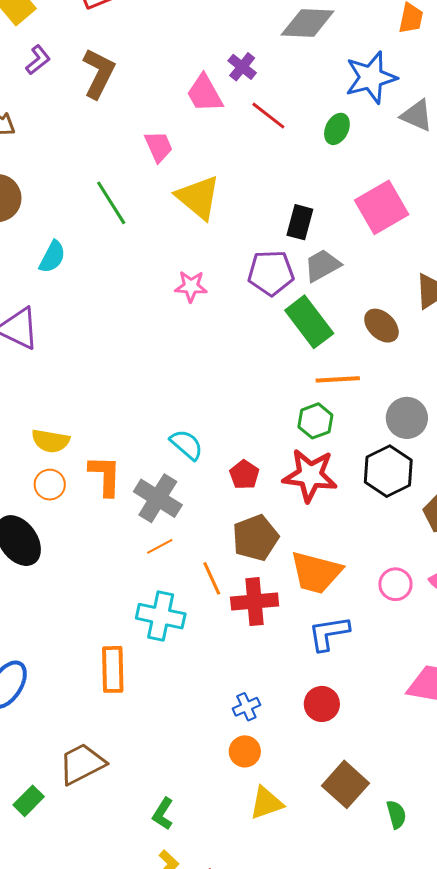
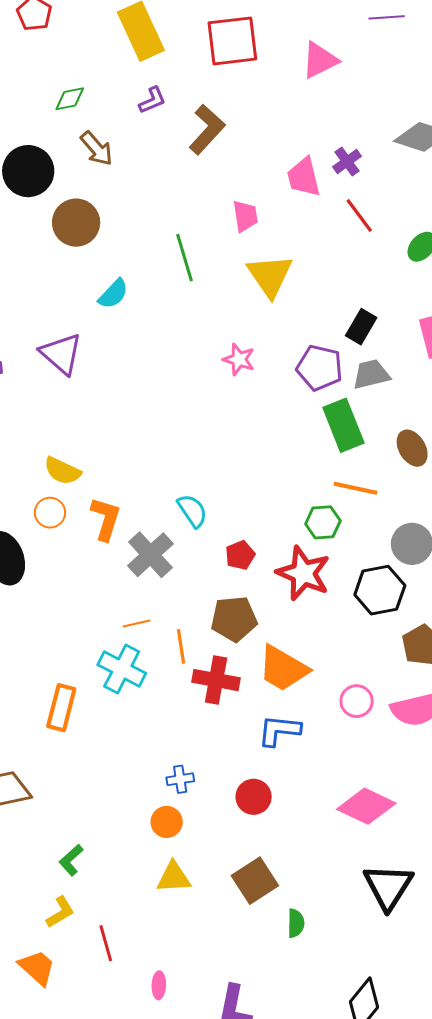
orange line: (160, 546) -> (137, 624), moved

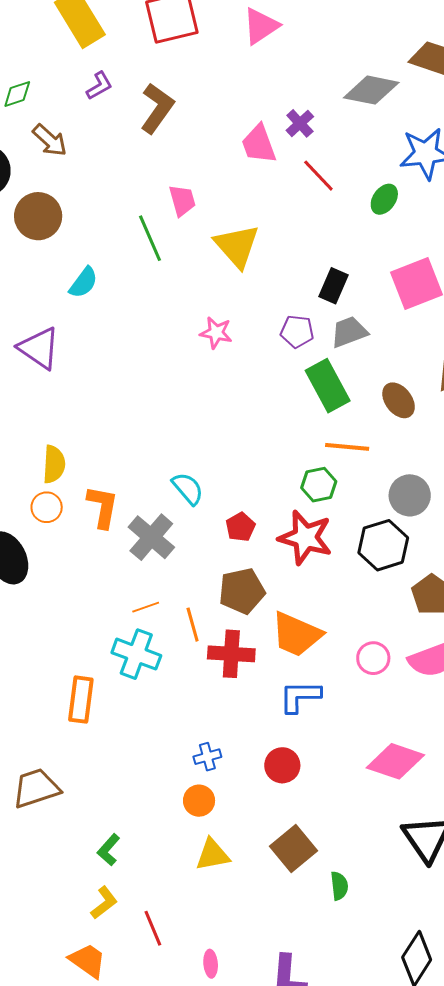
pink trapezoid: (245, 216) -> (182, 200), moved
purple pentagon: (320, 368) -> (297, 331), size x0.7
yellow semicircle: (62, 471) -> (54, 464), turned -105

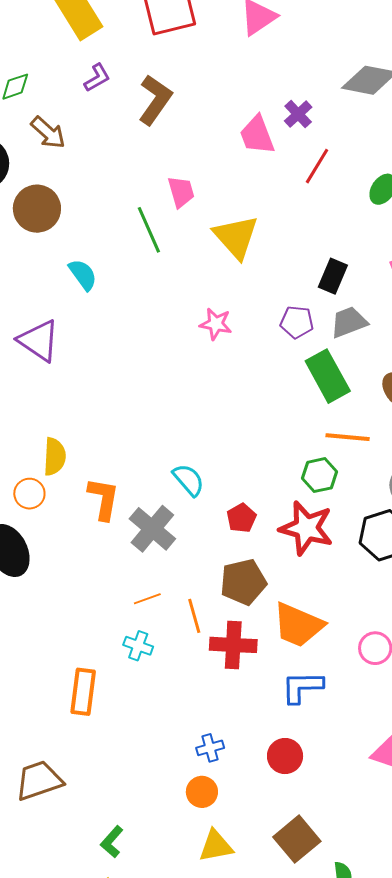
red line: (318, 176) -> (317, 166), turned 75
cyan semicircle: (84, 283) -> (83, 275), turned -72
orange circle: (47, 507) -> (29, 494), moved
cyan cross: (136, 654) -> (138, 646), size x0.6

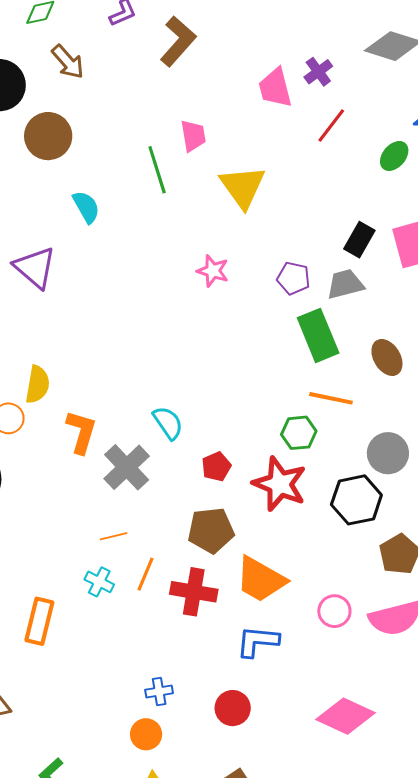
black rectangle: (333, 276) -> (359, 240), moved
orange line: (194, 616) -> (145, 574), moved, turned 32

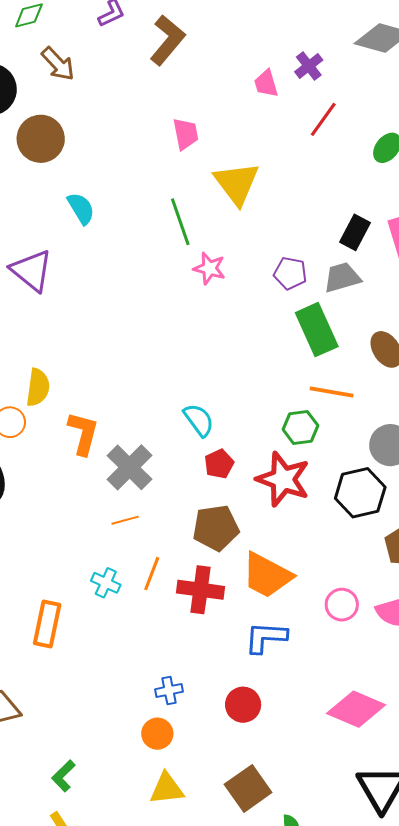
pink trapezoid: (275, 88) -> (266, 83), size x0.7
green line: (157, 170) -> (180, 222), moved
cyan semicircle: (168, 423) -> (199, 420), moved
orange line: (114, 536) -> (125, 520), moved

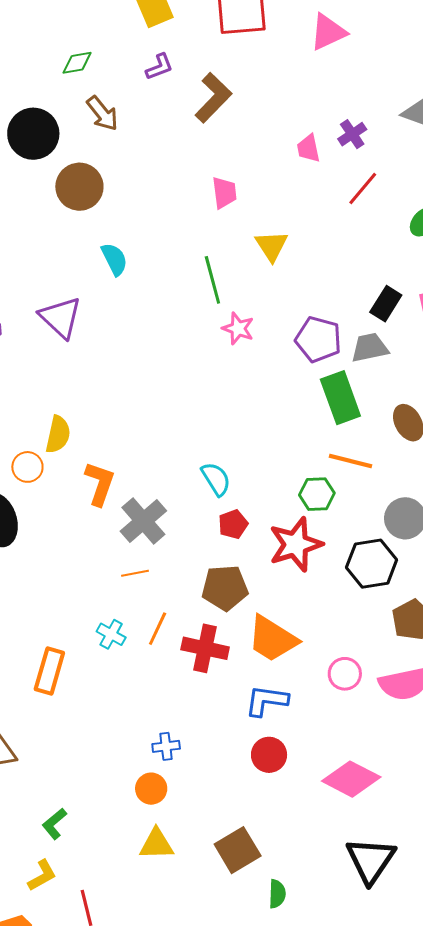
yellow triangle: (237, 183) -> (272, 246), size x0.7
purple pentagon: (290, 273) -> (318, 339), size x1.4
red star: (283, 479) -> (296, 544), turned 30
red circle: (243, 705) -> (269, 755), moved

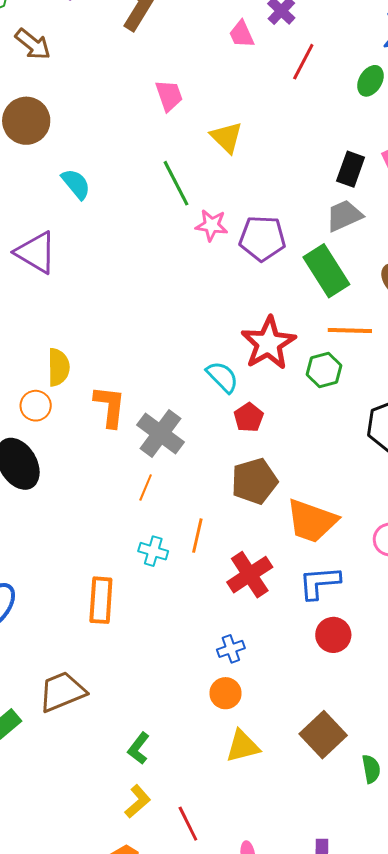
purple pentagon: (318, 339) -> (262, 238), moved
red star: (296, 544) -> (268, 343), moved
orange line: (135, 573) -> (146, 487), moved, turned -44
red cross: (205, 648) -> (250, 575), moved, turned -33

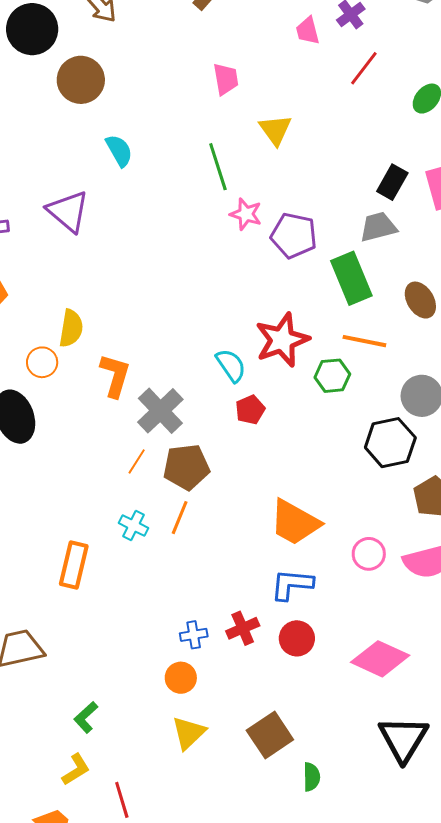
brown pentagon: (254, 481) -> (186, 467), moved
red cross: (250, 575) -> (243, 628), moved, size x0.7
yellow triangle: (243, 746) -> (189, 733), turned -39

